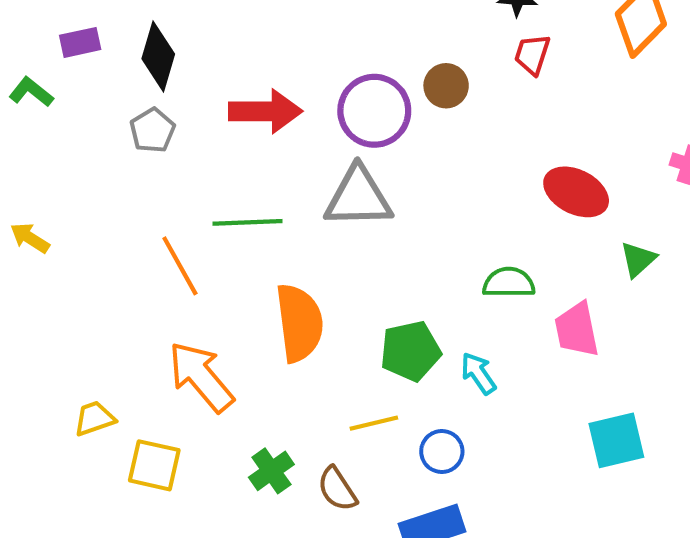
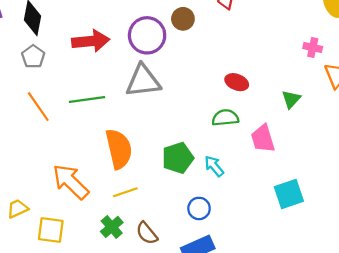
red ellipse: (576, 192) -> (237, 82), moved, size x0.7
orange line: (180, 266) -> (38, 107), moved
yellow line: (374, 423) -> (125, 192), moved

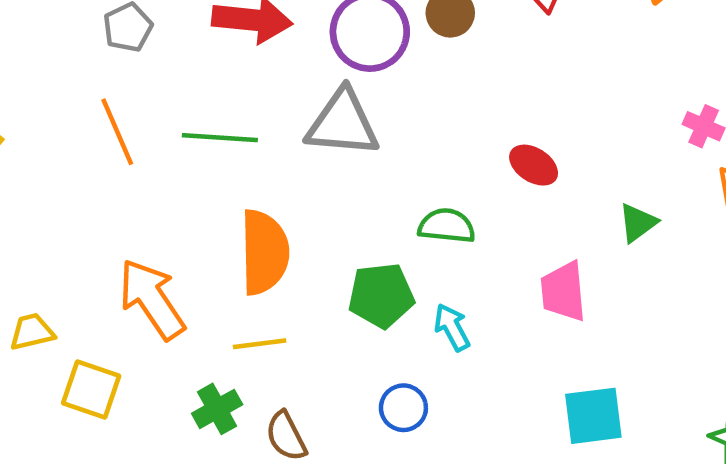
green semicircle: (225, 118) -> (447, 226), moved

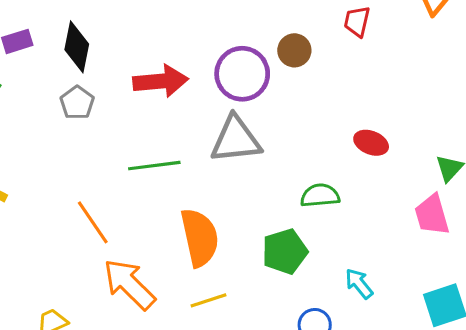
orange line: (117, 132) -> (93, 222), moved
pink trapezoid: (563, 292) -> (432, 215), moved
cyan arrow: (452, 327) -> (359, 284), moved

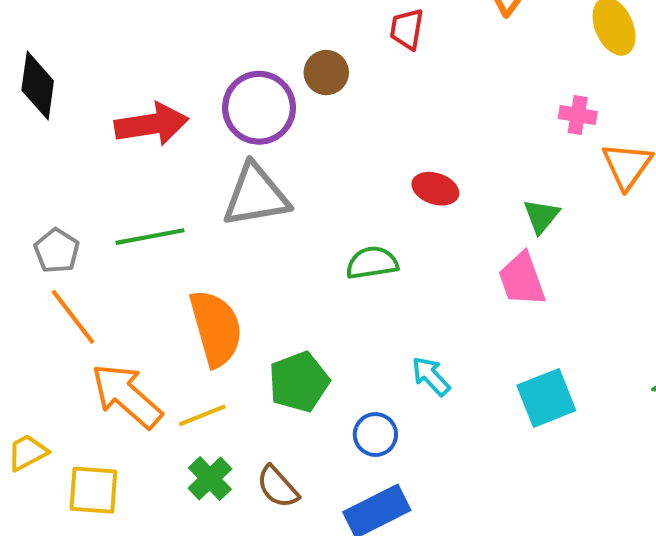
gray pentagon: (77, 103) -> (57, 251), moved
green pentagon: (285, 251) -> (299, 382), moved
yellow line: (208, 300) -> (202, 415), moved

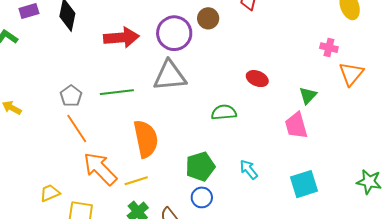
green pentagon: (299, 382) -> (200, 167), moved
blue circle: (375, 435) -> (202, 197), moved

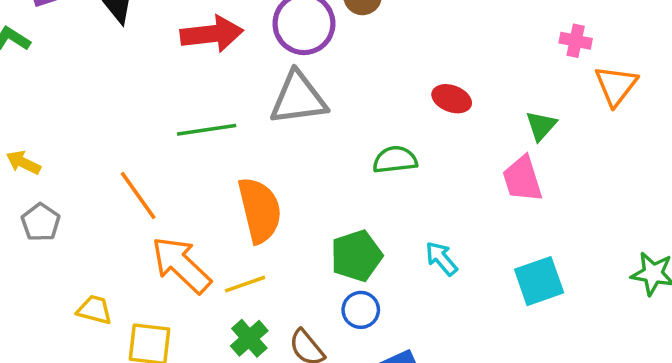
gray pentagon: (71, 96) -> (41, 222), moved
yellow trapezoid: (50, 193) -> (95, 310), turned 40

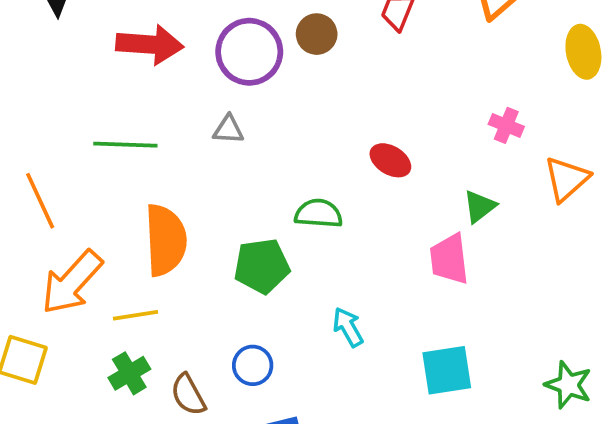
pink cross: (576, 41) -> (506, 125), moved
gray triangle: (298, 98) -> (228, 130), size x0.5
green pentagon: (356, 256) -> (262, 266), moved
orange arrow: (181, 265) -> (72, 282), turned -102

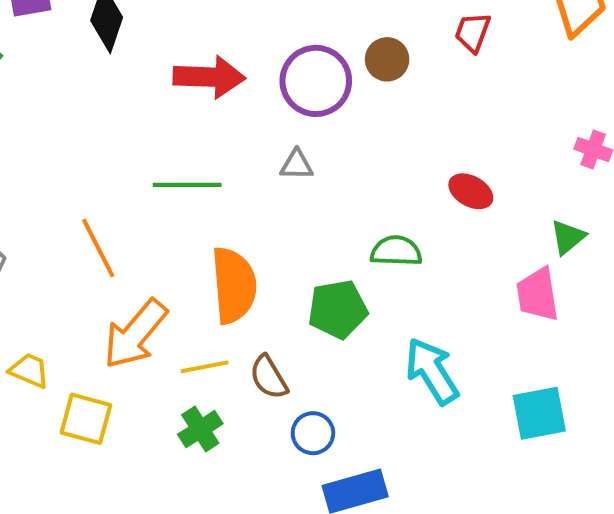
cyan arrow: (348, 327) -> (432, 371), size x1.6
blue circle: (253, 365) -> (313, 433), moved
brown semicircle: (188, 395) -> (269, 377), moved

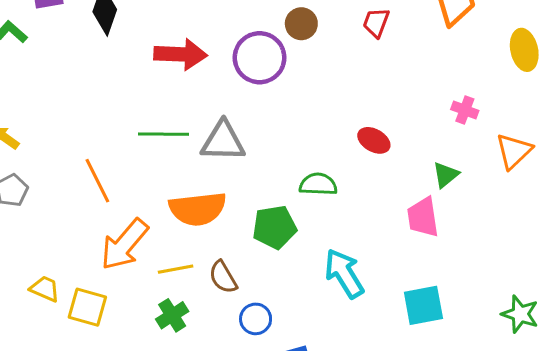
brown circle: (387, 59) -> (301, 24), moved
gray triangle: (297, 165) -> (223, 141), moved, size x1.8
orange semicircle: (234, 285) -> (198, 209), turned 88
yellow trapezoid: (29, 370) -> (45, 289), moved

